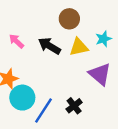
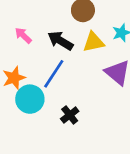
black cross: (74, 106) -> (70, 115), moved
blue line: (43, 110) -> (54, 74), moved

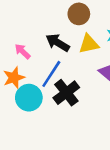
pink arrow: (23, 35) -> (23, 51), moved
black cross: (70, 115) -> (66, 93), moved, size x1.5

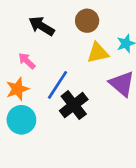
black arrow: (58, 43) -> (42, 26), moved
cyan circle: (29, 98) -> (21, 120), moved

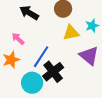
cyan circle: (21, 120) -> (32, 83), moved

